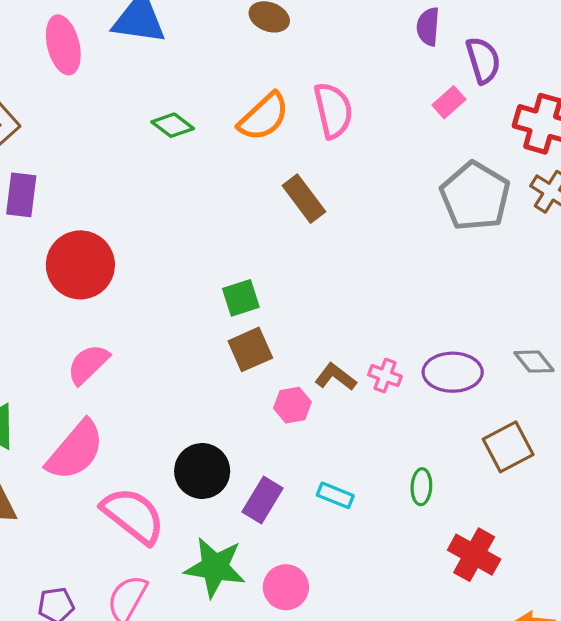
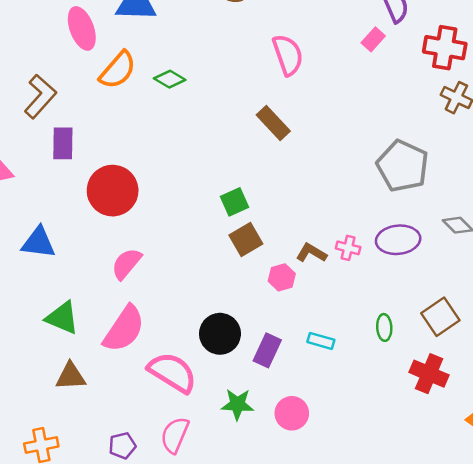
orange semicircle: (264, 117) -> (118, 70), moved
gray pentagon: (475, 196) -> (403, 166), moved
brown square: (508, 447) -> (440, 317), moved
green star: (215, 567) -> (237, 404), size x0.7

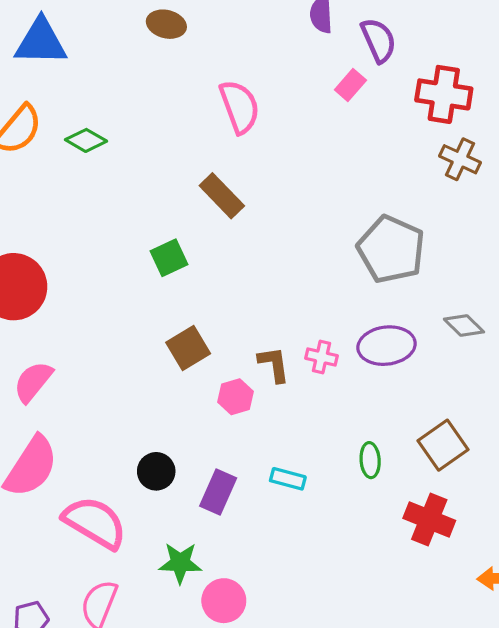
green square: (235, 202) -> (169, 258), moved
brown L-shape: (311, 253) -> (274, 364), turned 52
black circle: (220, 334) -> (156, 471), size x0.7
pink circle: (292, 413) -> (224, 601), moved

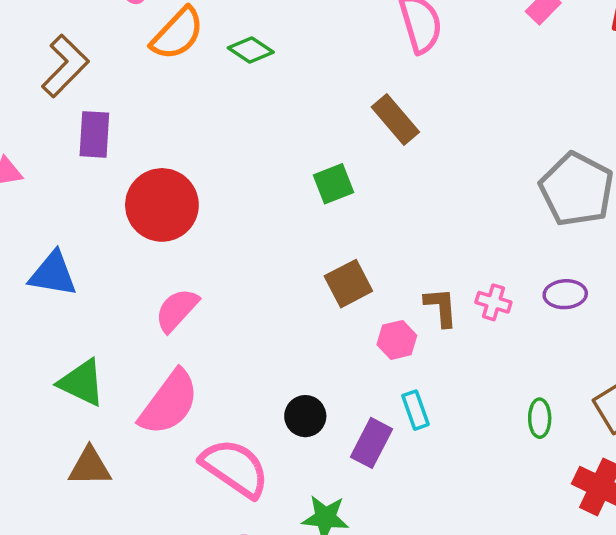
purple ellipse: (387, 346) -> (565, 294), size x0.7
cyan rectangle: (288, 479) -> (416, 410), moved, turned 52

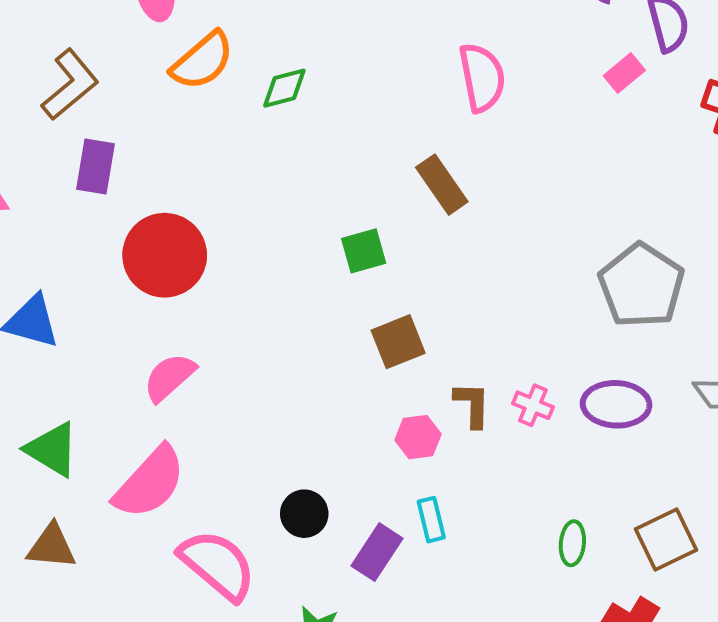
green diamond: (251, 50) -> (284, 88), turned -54
brown square: (348, 284) -> (398, 342), moved
purple ellipse: (565, 294) -> (616, 404), size x1.4

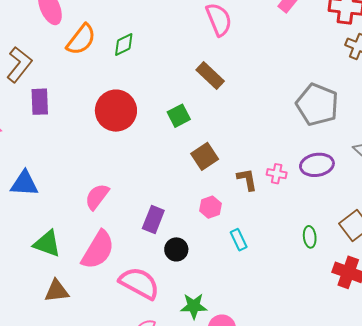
red circle: (165, 255) -> (116, 111), moved
pink hexagon: (418, 437) -> (210, 207), moved
purple rectangle: (377, 552) -> (153, 219), moved

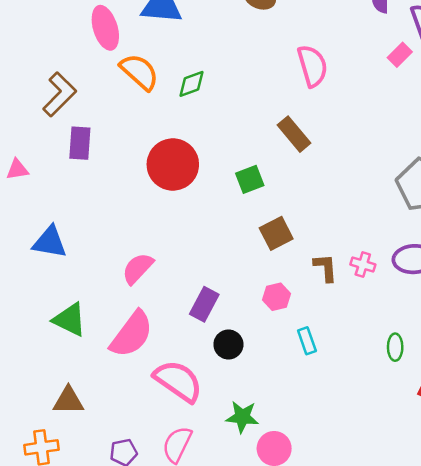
orange semicircle: (81, 39) -> (139, 72), turned -92
brown triangle: (57, 291) -> (68, 400), moved

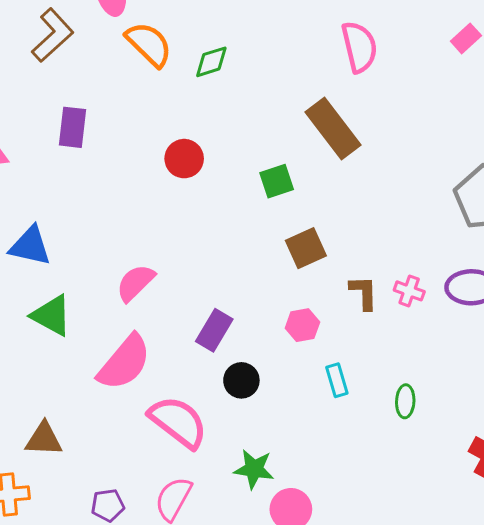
brown L-shape: (59, 94) -> (53, 35), moved
brown rectangle: (294, 134) -> (333, 129), size x1.4
red circle: (173, 164) -> (184, 159), size x0.6
green triangle: (70, 320) -> (52, 315), moved
green ellipse: (395, 347) -> (405, 401), moved

